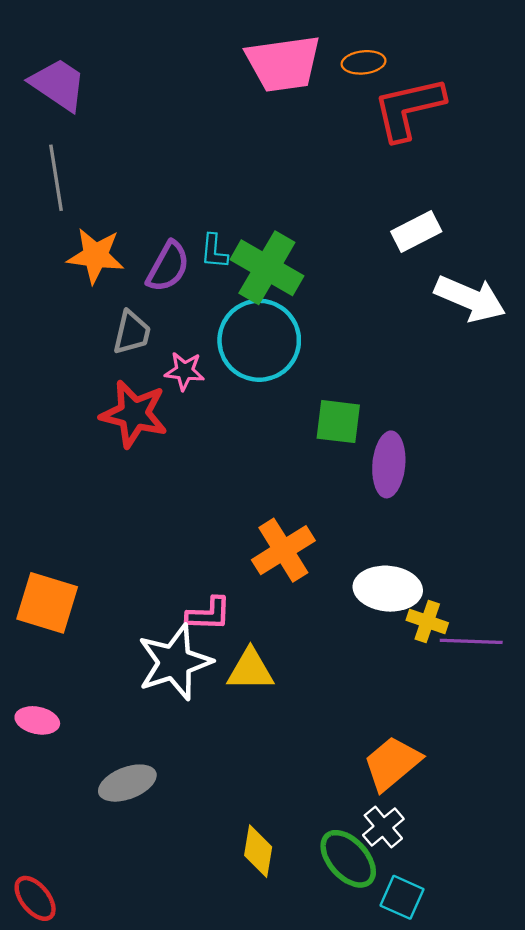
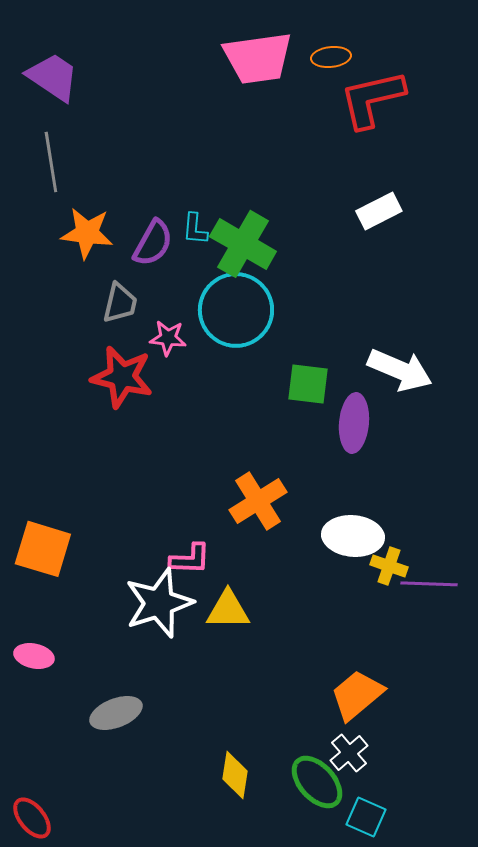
white arrow: (470, 299) -> (400, 370), moved

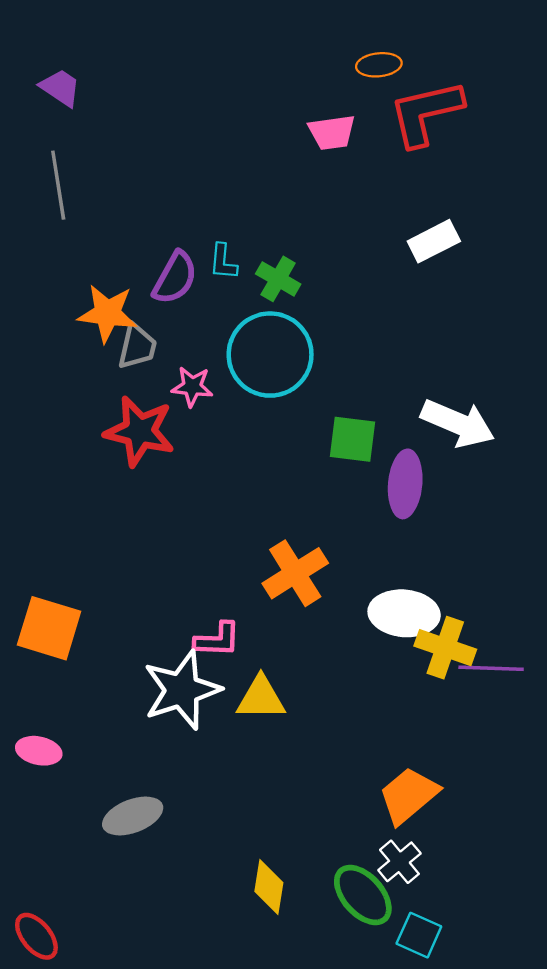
pink trapezoid: (258, 58) -> (332, 132), moved, size x0.6
purple trapezoid: (53, 77) -> (60, 88), size x0.7
orange star: (87, 233) -> (107, 313), moved
green cross: (243, 244) -> (278, 279), size x0.6
yellow cross: (389, 566) -> (445, 648), size x1.4

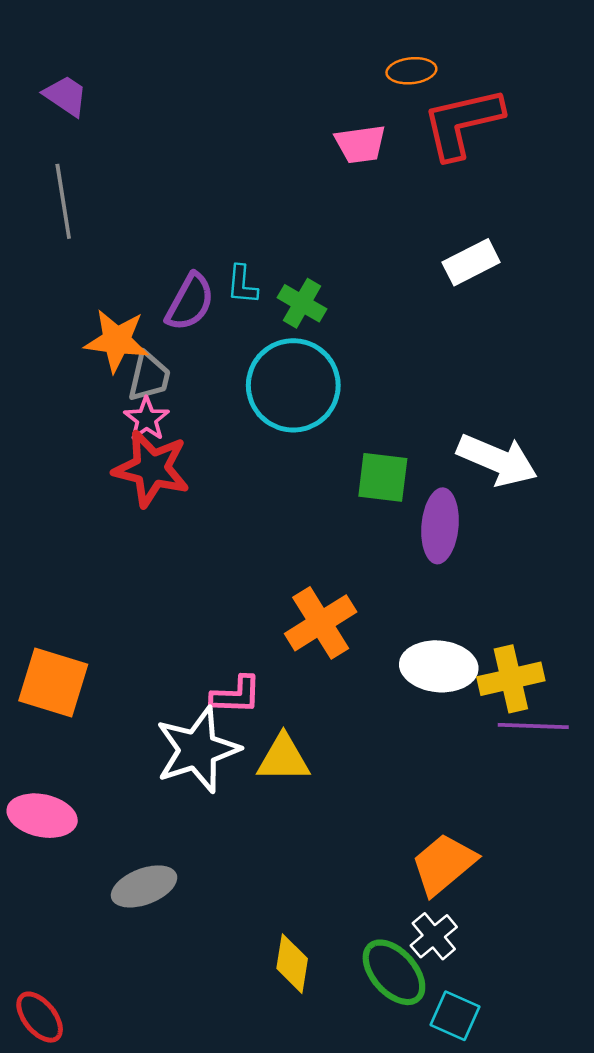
pink star: (192, 387) -> (147, 419), moved, turned 30
yellow cross: (445, 648) -> (511, 679), moved, turned -32
pink ellipse: (39, 751) -> (42, 816), size x1.4

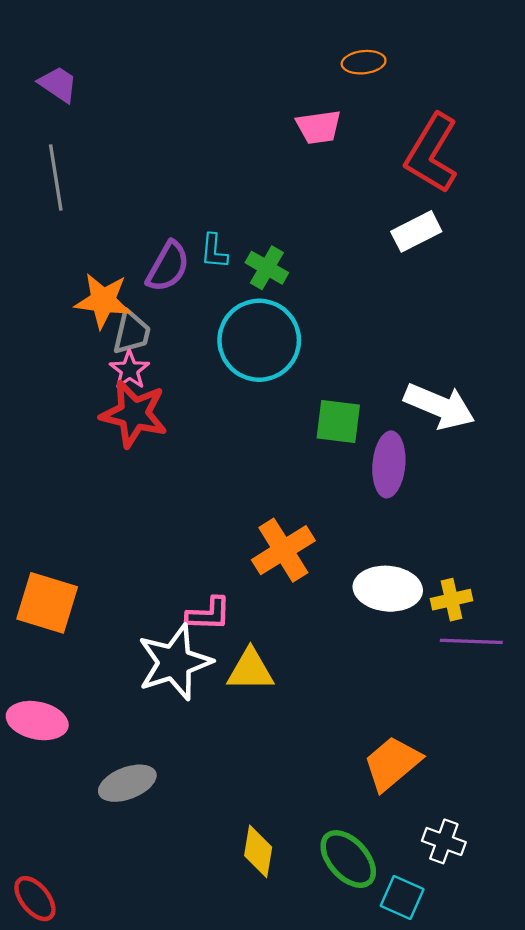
red L-shape: (462, 123) -> (432, 153), moved, turned -46
yellow cross: (511, 679) -> (452, 600), size x0.7
white cross: (434, 936) -> (444, 841), moved, turned -30

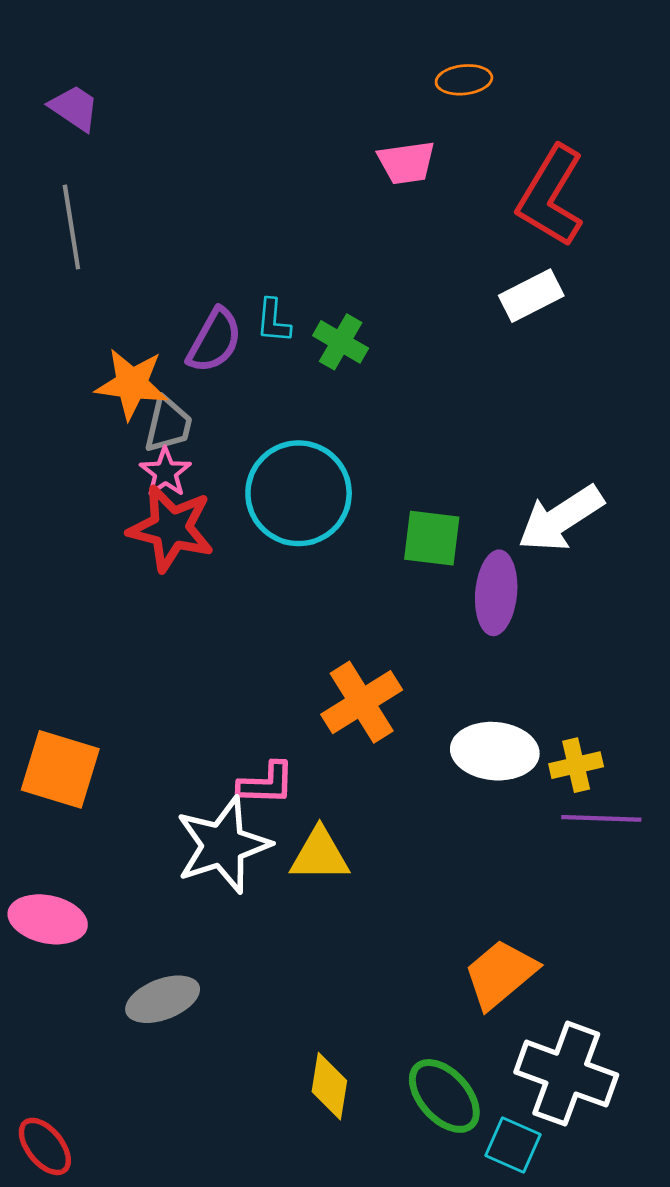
cyan circle: (259, 340) -> (299, 493), moved
white arrow: (439, 406) -> (561, 519), turned 124
white cross: (444, 841) -> (566, 1074), size x1.8

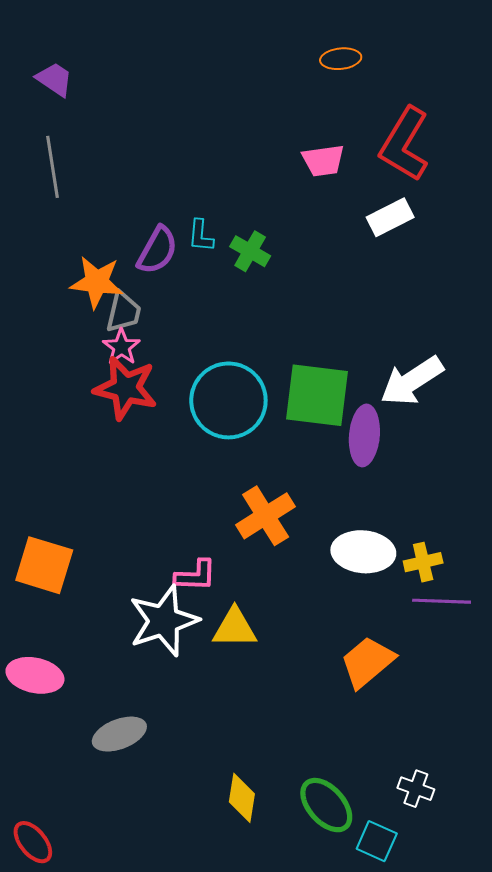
pink trapezoid: (406, 162) -> (323, 161), moved
cyan circle: (299, 493) -> (228, 400), moved
green square: (432, 538) -> (317, 395), size x1.5
orange trapezoid: (500, 974) -> (367, 662), moved
white cross: (566, 1074) -> (416, 789), size x0.5

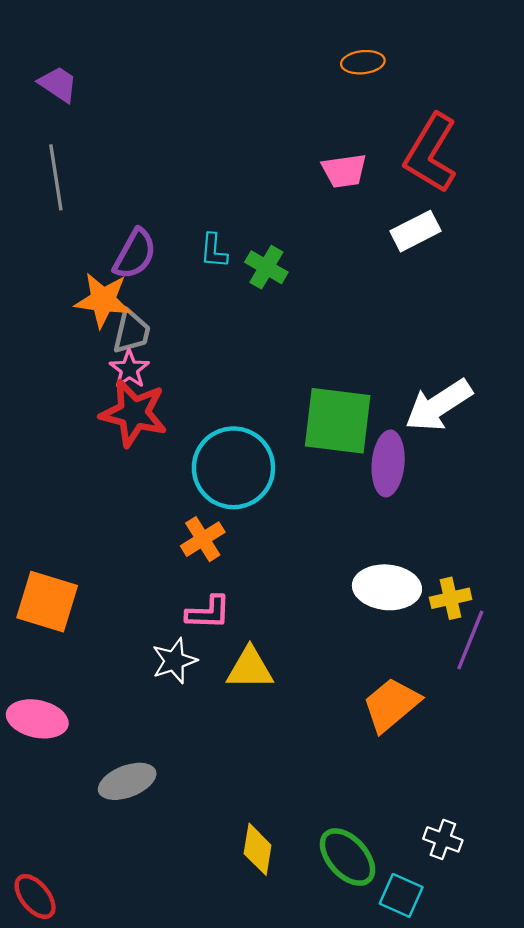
purple semicircle: (157, 250) -> (135, 254), moved
cyan circle: (228, 400) -> (233, 468), moved
orange cross: (266, 516) -> (203, 539), moved, size x0.7
purple line: (442, 601) -> (470, 640), turned -70
white star: (164, 621) -> (174, 661), size x0.6

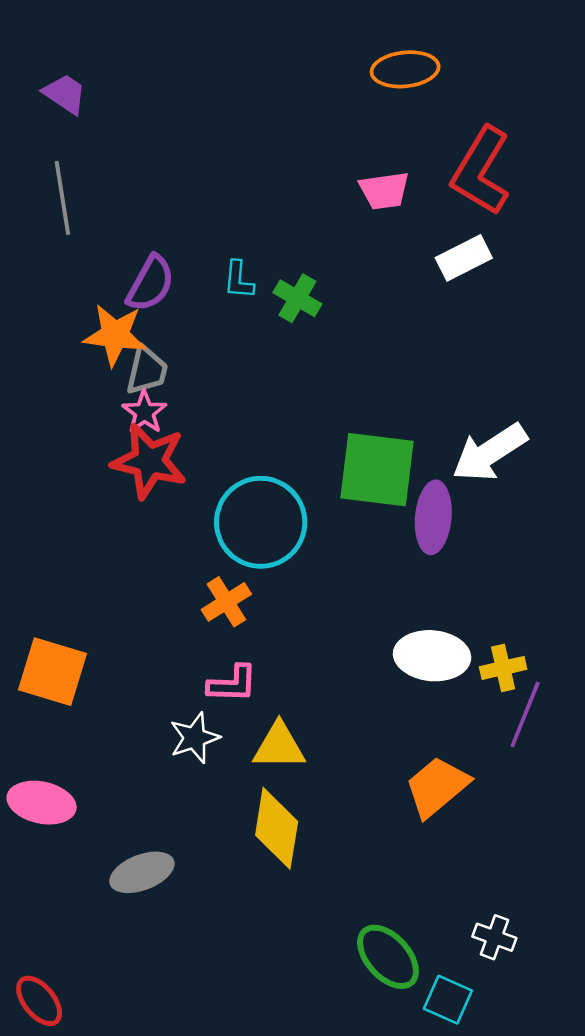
orange ellipse: (363, 62) -> (405, 69), size x1.4
yellow diamond: (258, 849) -> (277, 828), moved, size x1.4

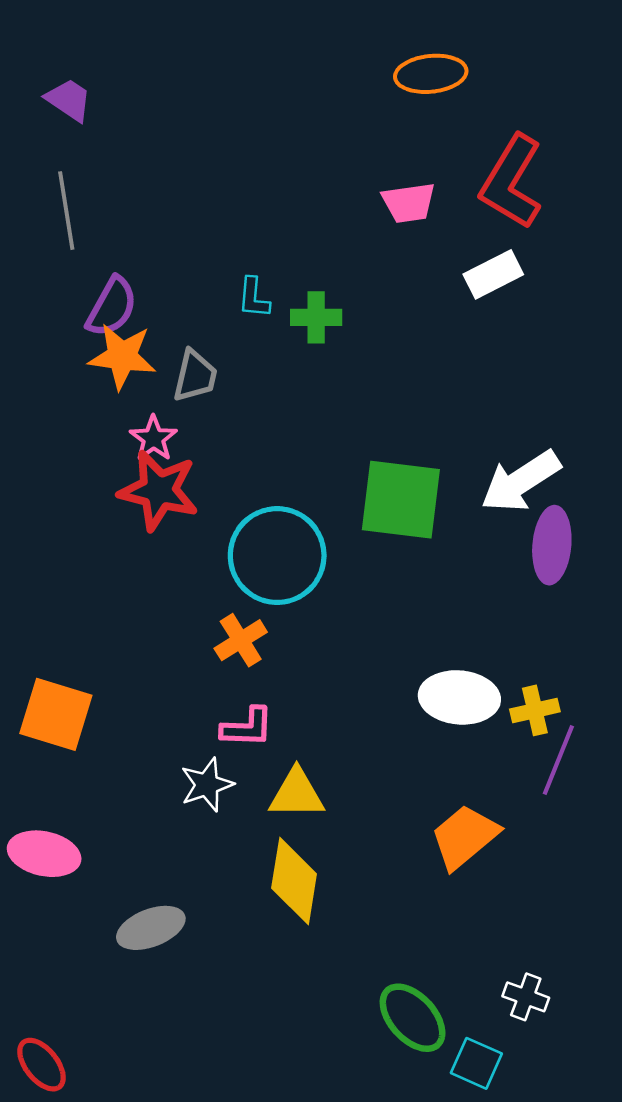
purple semicircle: (150, 284) -> (112, 307), moved
green cross: (297, 298) -> (316, 317), turned -30
gray trapezoid: (147, 370) -> (195, 376), moved
purple ellipse: (433, 517) -> (552, 545), moved

